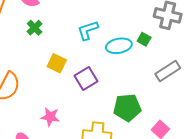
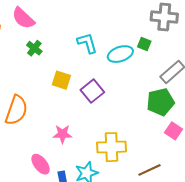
cyan L-shape: (88, 30) -> (87, 43), turned 100
green pentagon: (127, 108) -> (160, 102), moved

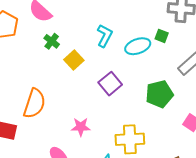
cyan L-shape: (87, 43) -> (105, 36), turned 45
yellow square: (61, 80) -> (74, 60), moved, turned 30
green pentagon: (160, 102) -> (159, 94), moved

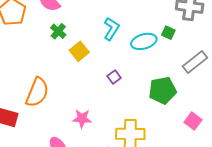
purple square: (110, 84) -> (114, 77), size x0.6

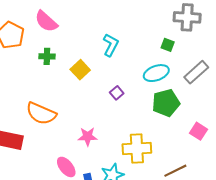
green cross: (58, 31) -> (47, 56), moved, turned -35
cyan ellipse: (144, 41) -> (156, 73), moved
orange semicircle: (37, 92) -> (41, 113), turned 96

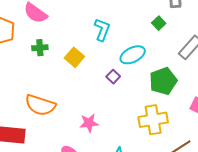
green square: (168, 45) -> (159, 23), turned 32
cyan ellipse: (156, 73) -> (133, 55), moved
yellow cross: (137, 148) -> (153, 120), moved

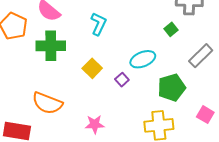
cyan L-shape: (102, 30) -> (99, 24), moved
green cross: (40, 48) -> (51, 46), size x1.8
yellow square: (74, 57) -> (92, 68), moved

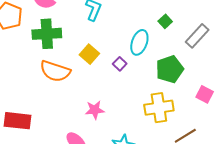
green square: (171, 29) -> (165, 21), moved
cyan ellipse: (143, 59) -> (139, 42), turned -45
orange semicircle: (47, 103) -> (55, 71), moved

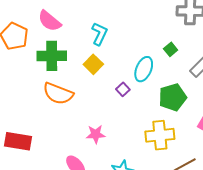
yellow square: (89, 54) -> (93, 64), moved

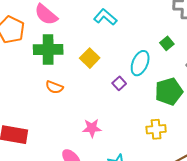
cyan L-shape: (99, 34) -> (105, 17), moved, turned -75
orange semicircle: (58, 94) -> (54, 87), size x0.6
yellow cross: (160, 135) -> (156, 129), size x0.7

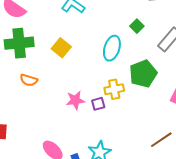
purple square: (119, 83) -> (98, 104), moved, turned 32
pink star: (92, 128) -> (75, 100), moved
yellow cross: (156, 129) -> (114, 89), moved

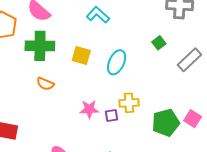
yellow square: (61, 48) -> (81, 55), turned -30
cyan ellipse: (112, 48) -> (117, 62), moved
green pentagon: (143, 74) -> (166, 123), moved

